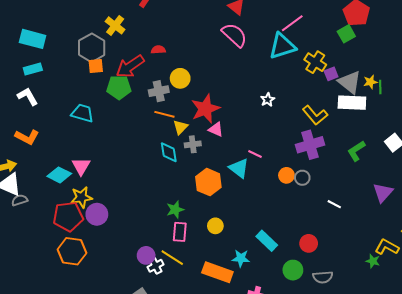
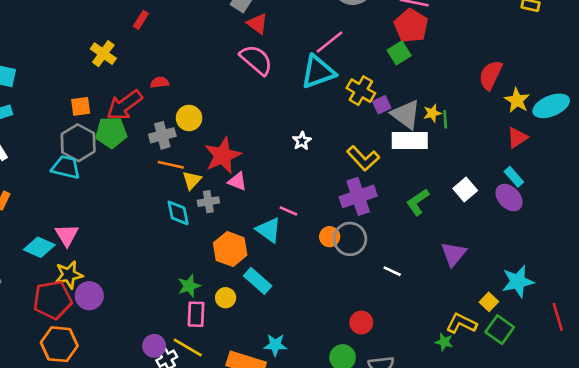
gray hexagon: (92, 48) -> (78, 143), moved
gray circle: (302, 178) -> (350, 239), size x1.6
yellow circle: (215, 226) -> (226, 298), moved
cyan rectangle: (267, 241) -> (258, 281), moved

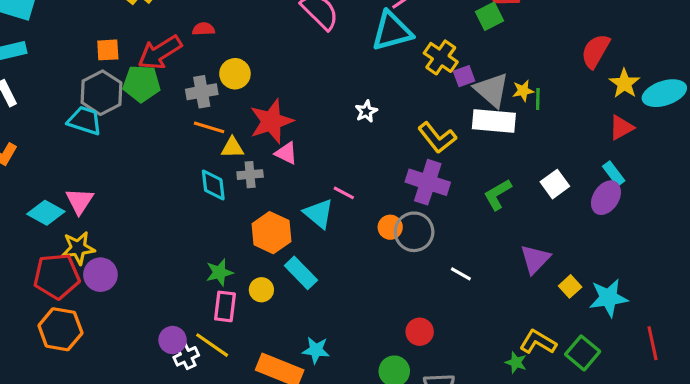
yellow triangle: (192, 180) -> (232, 148), turned 42
purple cross: (358, 196) -> (428, 182), turned 32
purple ellipse: (509, 198) -> (606, 198), turned 72
yellow square: (489, 302) -> (570, 286), moved

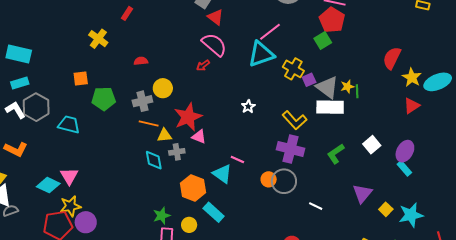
red arrow: (160, 52) -> (203, 65), moved, size x0.5
gray hexagon: (102, 93) -> (36, 107), moved
cyan rectangle: (614, 174) -> (404, 168), moved

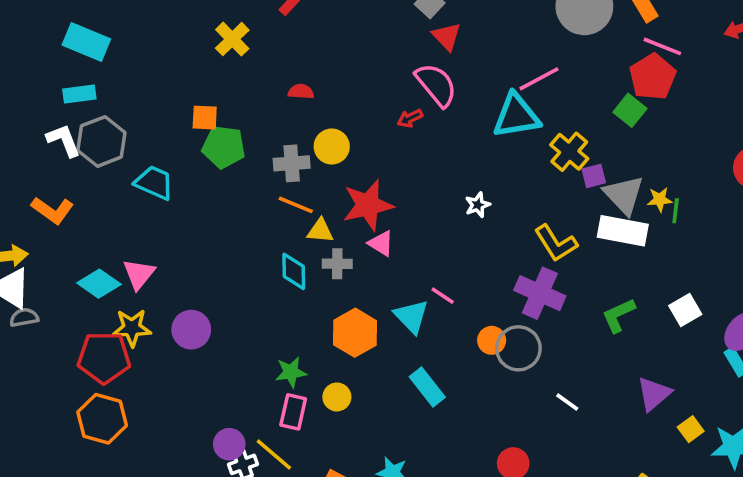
green square: (323, 40) -> (630, 110), turned -30
orange square: (81, 79) -> (205, 118), moved
cyan rectangle: (214, 212) -> (427, 387), moved
purple circle: (86, 222) -> (191, 330), moved

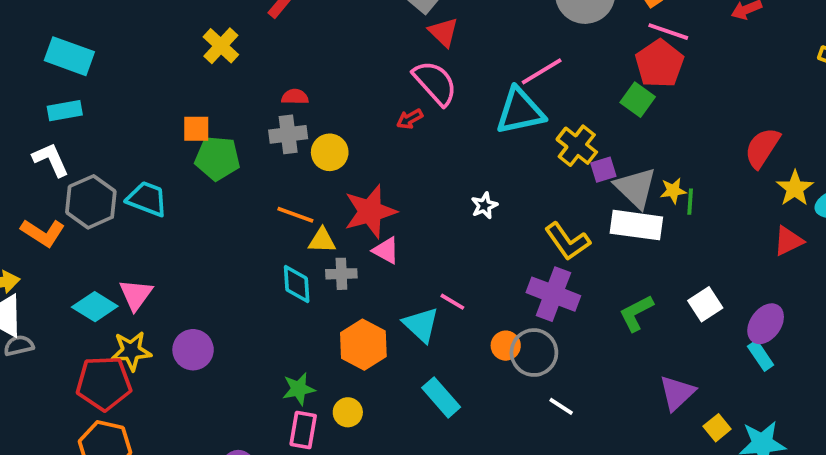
gray hexagon: (101, 141) -> (91, 202), moved
gray cross: (292, 163) -> (288, 134), moved
white line: (567, 402) -> (561, 406), moved

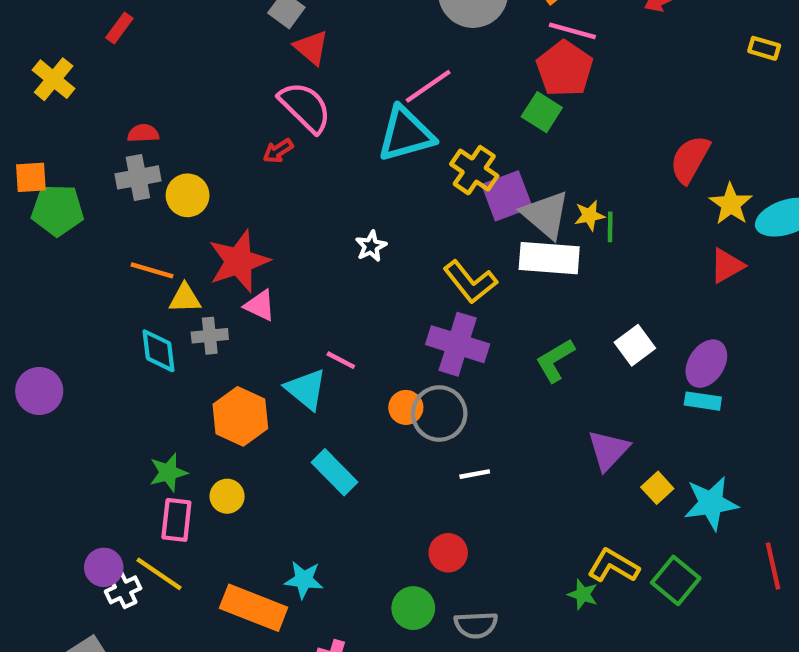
purple square: (603, 170) -> (507, 196), size x1.6
purple circle: (193, 350) -> (39, 391), moved
cyan rectangle: (761, 356) -> (703, 401), turned -44
white line: (561, 406) -> (475, 474), turned -40

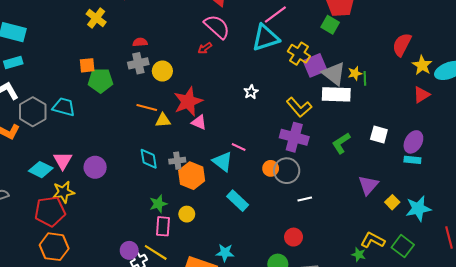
gray cross: (210, 336) -> (177, 161), moved
white square: (635, 345) -> (379, 134), turned -36
cyan diamond: (158, 351) -> (149, 159), moved

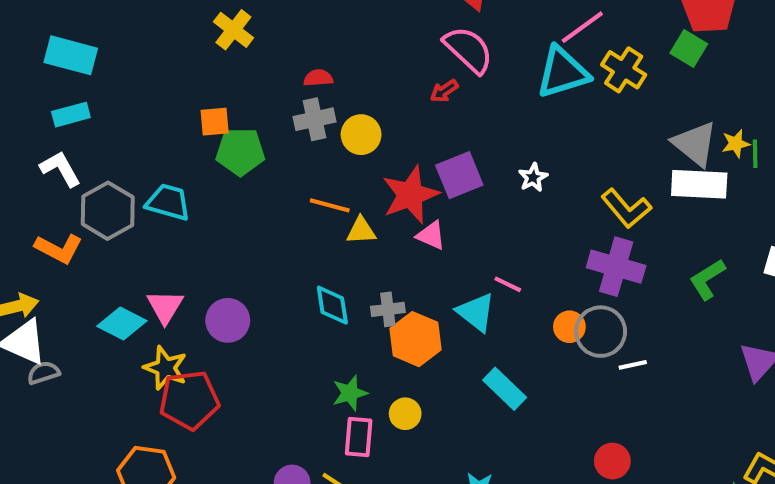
yellow cross: (299, 54) -> (624, 70), moved
purple square: (315, 65) -> (459, 175), moved
yellow star: (63, 192) -> (165, 368), turned 30
white line: (305, 199) -> (633, 365), moved
red pentagon: (50, 212) -> (189, 400), moved

